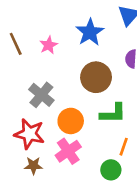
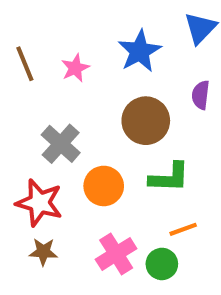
orange line: (124, 147) -> (183, 229), turned 48
pink cross: (68, 151) -> (116, 254), moved

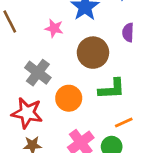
pink star: (75, 68) -> (54, 28), moved, turned -30

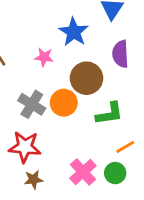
purple semicircle: (128, 32) -> (120, 54), size x1.4
orange circle: (69, 98) -> (64, 103), moved

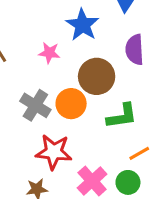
red star: (25, 147) -> (54, 152), moved

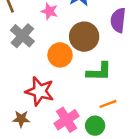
gray cross: (35, 105) -> (22, 36), moved

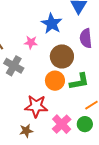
orange circle: (60, 55) -> (55, 81), moved

